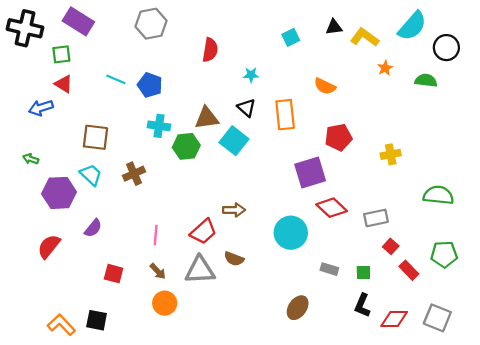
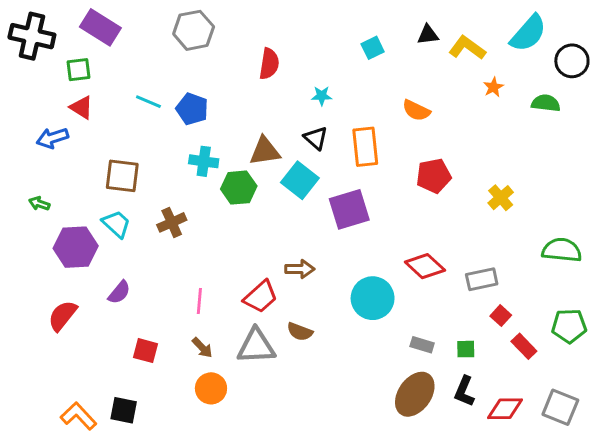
yellow cross: (391, 154) -> (501, 198), turned -30
purple square: (310, 172) -> (349, 209), moved
brown ellipse: (298, 308) -> (415, 394), moved, size x1.4

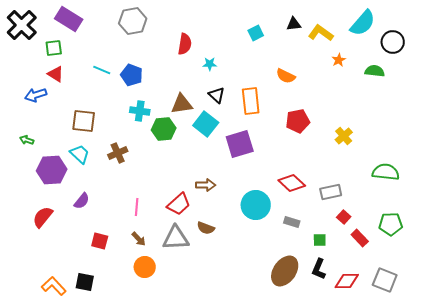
black cross: (32, 36) -> (22, 25), turned 32
cyan star: (322, 96) -> (210, 64), moved
gray rectangle: (422, 345) -> (292, 222), moved

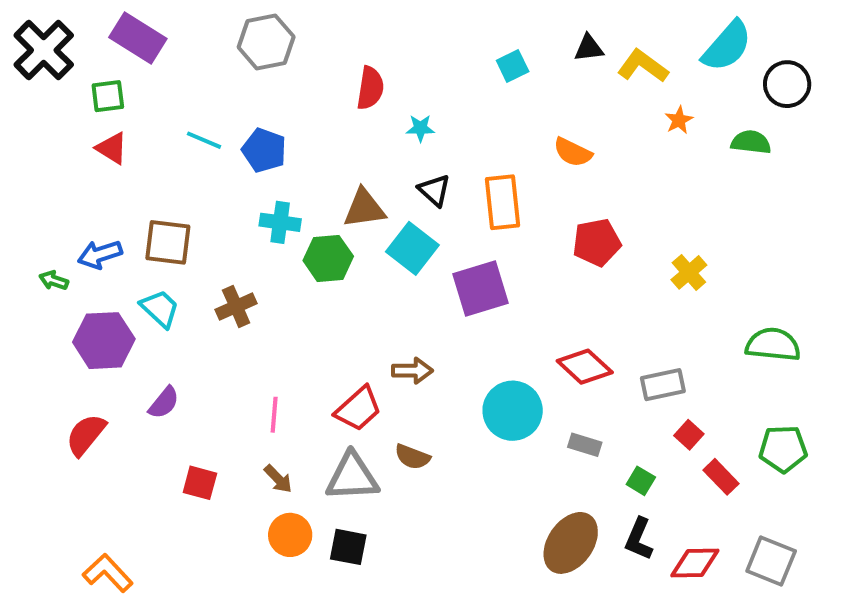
blue arrow: (36, 95) -> (100, 254), moved
green square: (320, 240) -> (641, 481), turned 32
black square: (85, 282) -> (348, 547), moved

